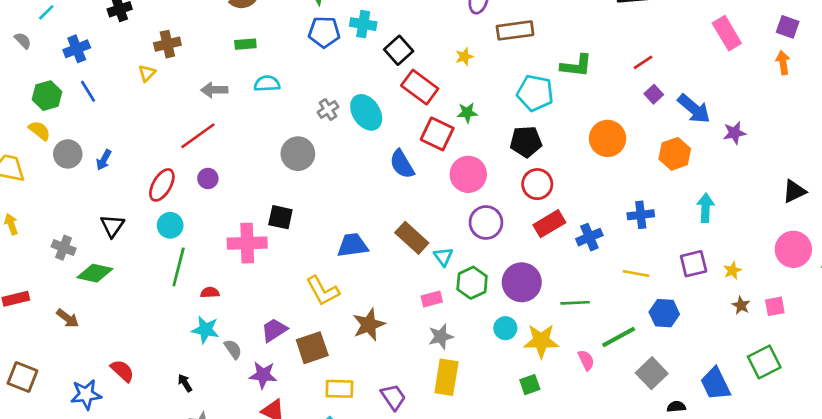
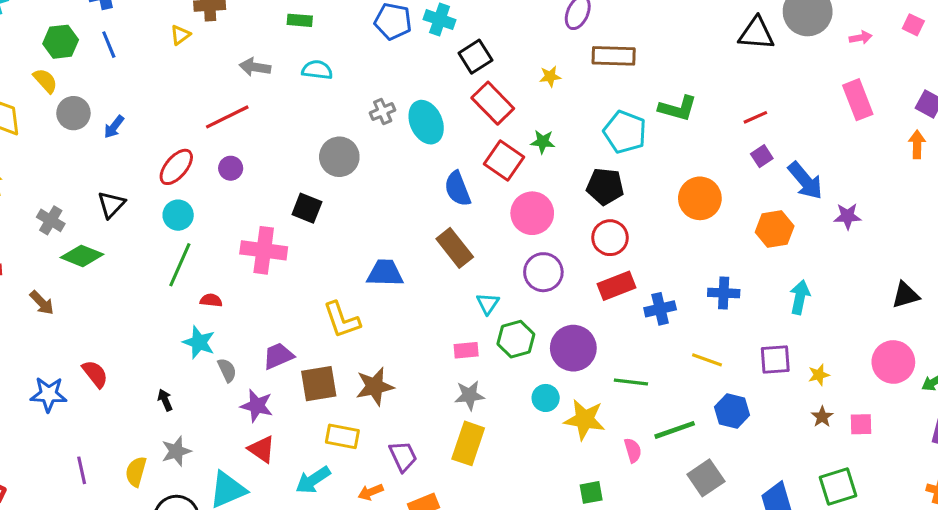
black square: (280, 217) -> (307, 208), moved
brown rectangle: (412, 238) -> (455, 248), moved
brown star: (369, 325) -> (375, 386), moved
green square: (530, 385) -> (591, 492), moved

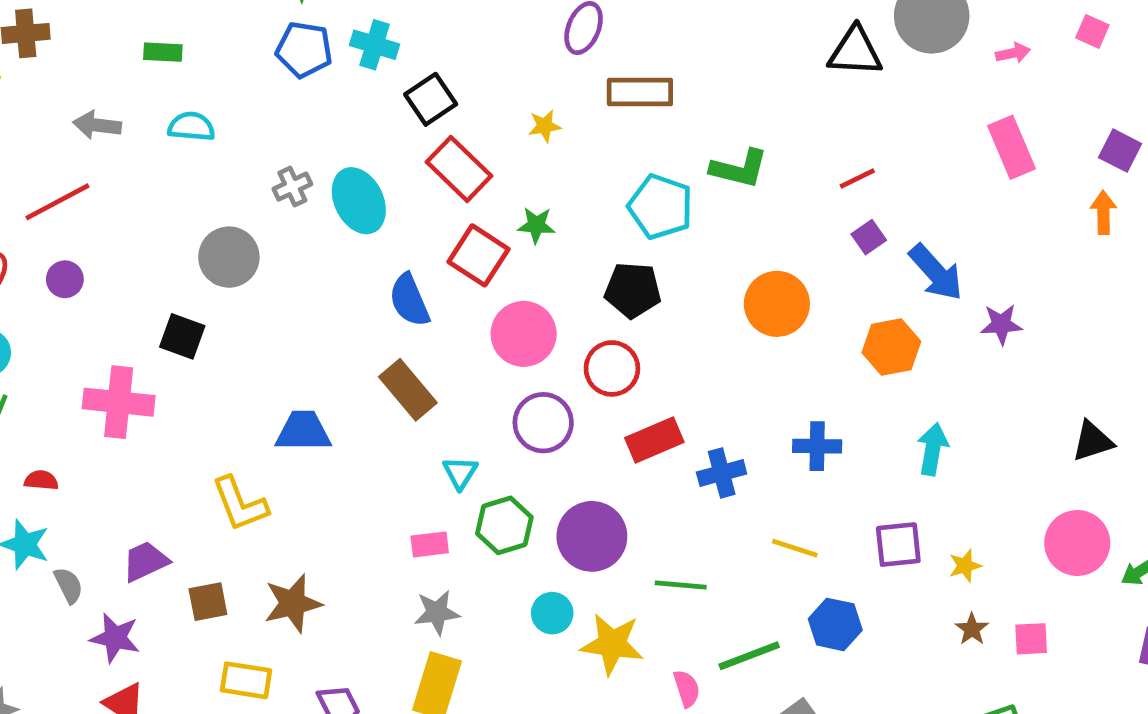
red circle: (610, 238) -> (612, 368), moved
brown square: (319, 384) -> (208, 602), size x0.7

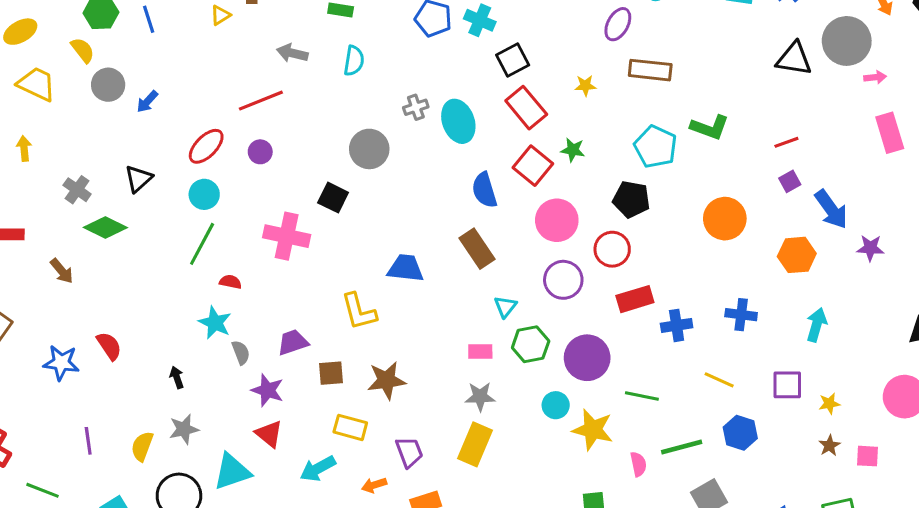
pink arrow: (1013, 53) -> (875, 77), moved
cyan semicircle: (191, 126) -> (354, 61), turned 88

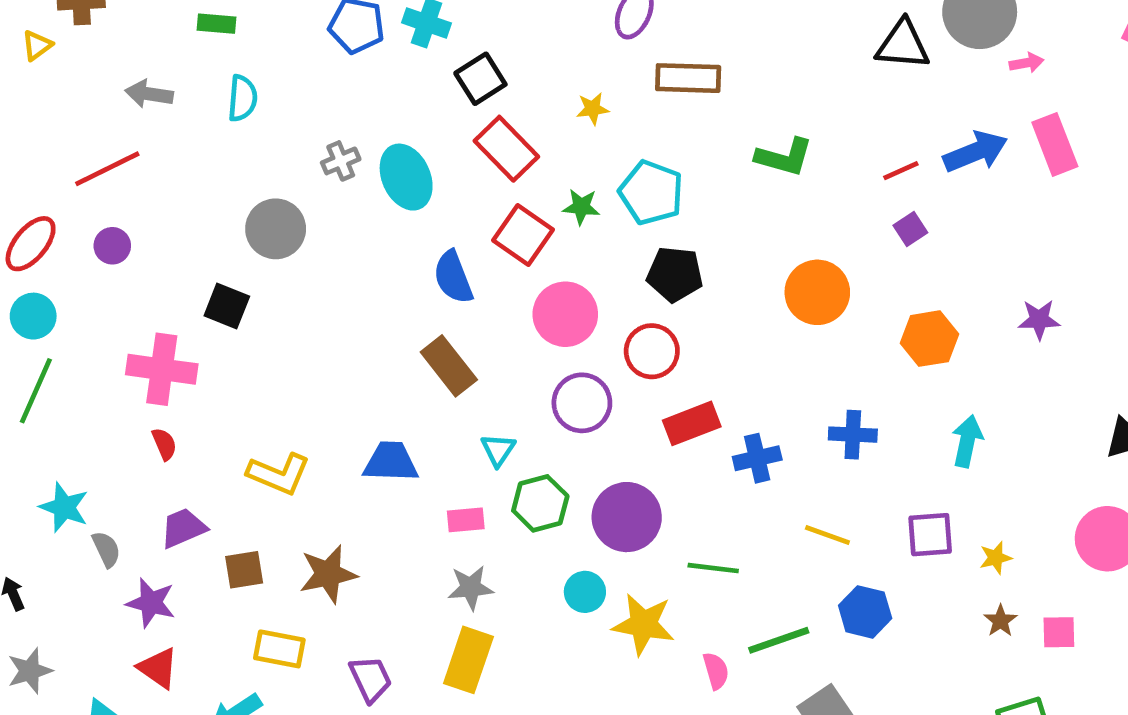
cyan pentagon: (655, 147) -> (651, 193), moved
blue arrow: (831, 209) -> (975, 152), moved, turned -72
blue trapezoid: (406, 268) -> (391, 462), moved
red semicircle: (230, 282) -> (164, 444), moved, turned 60
yellow L-shape: (359, 311) -> (279, 474), turned -48

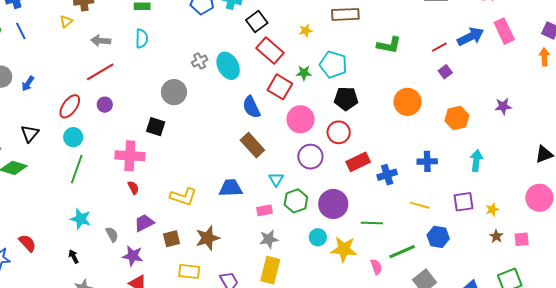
gray arrow: (149, 94) -> (101, 41), moved
cyan semicircle: (242, 98) -> (142, 38), moved
cyan star: (64, 507) -> (81, 219), moved

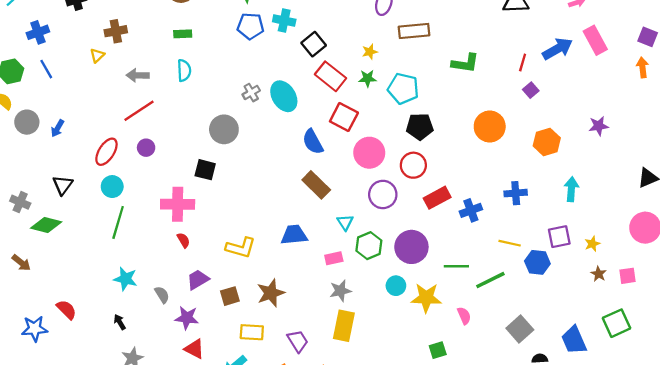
red line: (439, 47) -> (523, 63), turned -42
green star: (304, 73) -> (367, 78), moved
blue hexagon: (438, 237) -> (537, 262), moved
green line: (402, 252) -> (490, 280), moved

